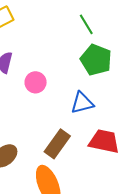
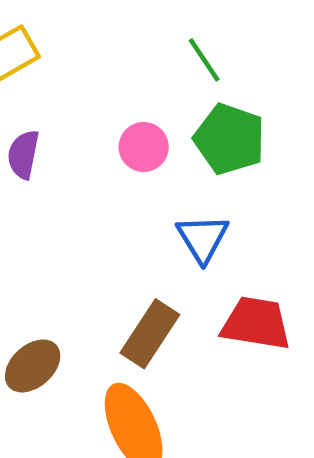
pink circle: (36, 82) -> (144, 147), moved
blue triangle: (82, 103) -> (203, 238), turned -45

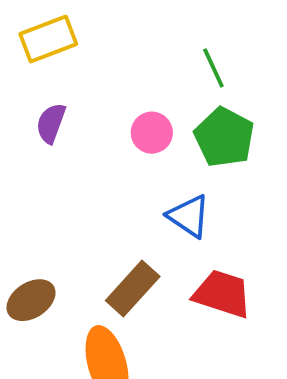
blue triangle: (203, 238) -> (189, 216), turned -33

